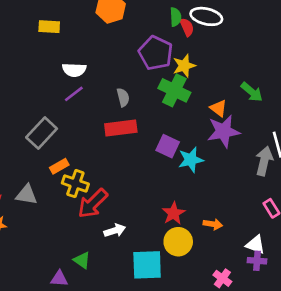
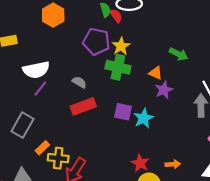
white semicircle: (74, 70) -> (36, 70), size x1.4
gray semicircle: (123, 97) -> (79, 82), turned -32
purple star: (224, 131) -> (164, 90), size x0.7

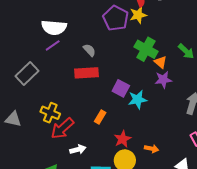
yellow star: (121, 46) -> (138, 15), moved
green cross: (118, 67) -> (146, 49), moved
orange rectangle: (42, 148) -> (100, 117), moved, turned -32

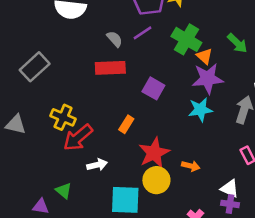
purple line: (53, 45) -> (142, 33), moved
purple star: (163, 80) -> (208, 79), size x1.4
cyan star: (138, 100) -> (200, 110), moved
red star: (123, 139) -> (154, 153), size x1.4

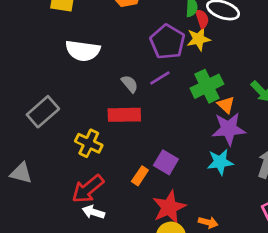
green cross: (186, 39) -> (207, 86), turned 32
purple square: (153, 88) -> (166, 162), moved
yellow cross: (63, 117) -> (89, 143), moved
white arrow: (97, 165) -> (93, 212), moved, turned -150

